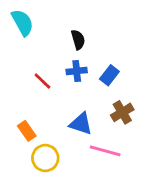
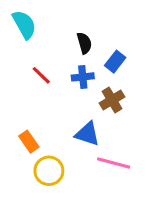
blue rectangle: (109, 75) -> (115, 62), moved
red line: (42, 81) -> (41, 75), moved
brown cross: (122, 112) -> (112, 100), moved

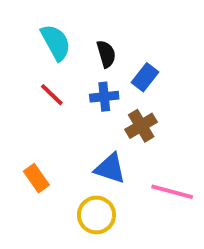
cyan semicircle: (24, 25) -> (56, 42), moved
pink line: (114, 163) -> (172, 192), moved
yellow circle: (49, 171) -> (96, 215), moved

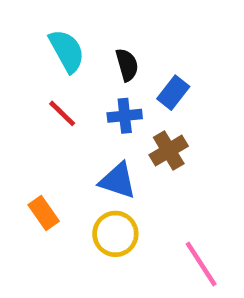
blue triangle: (110, 168) -> (118, 181), moved
pink line: (172, 192) -> (201, 264), moved, turned 42
yellow circle: (96, 215) -> (115, 234), moved

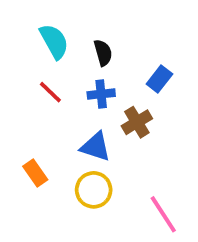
blue rectangle: (173, 93) -> (159, 79), moved

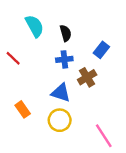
red line: (50, 92) -> (13, 58), moved

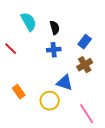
brown cross: (87, 77) -> (85, 65), moved
blue triangle: (61, 93) -> (65, 83), moved

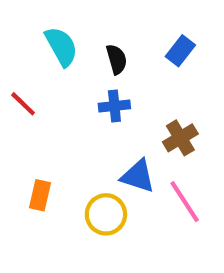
blue rectangle: (85, 42) -> (180, 51), moved
orange rectangle: (19, 92) -> (40, 195), turned 48
pink line: (87, 114) -> (185, 202), moved

